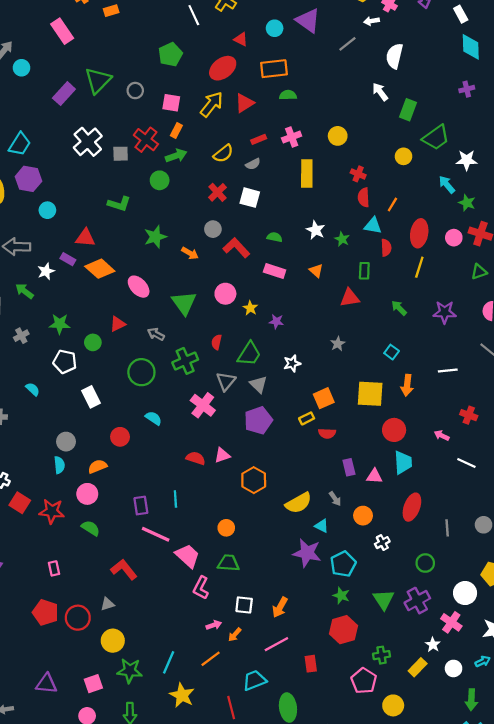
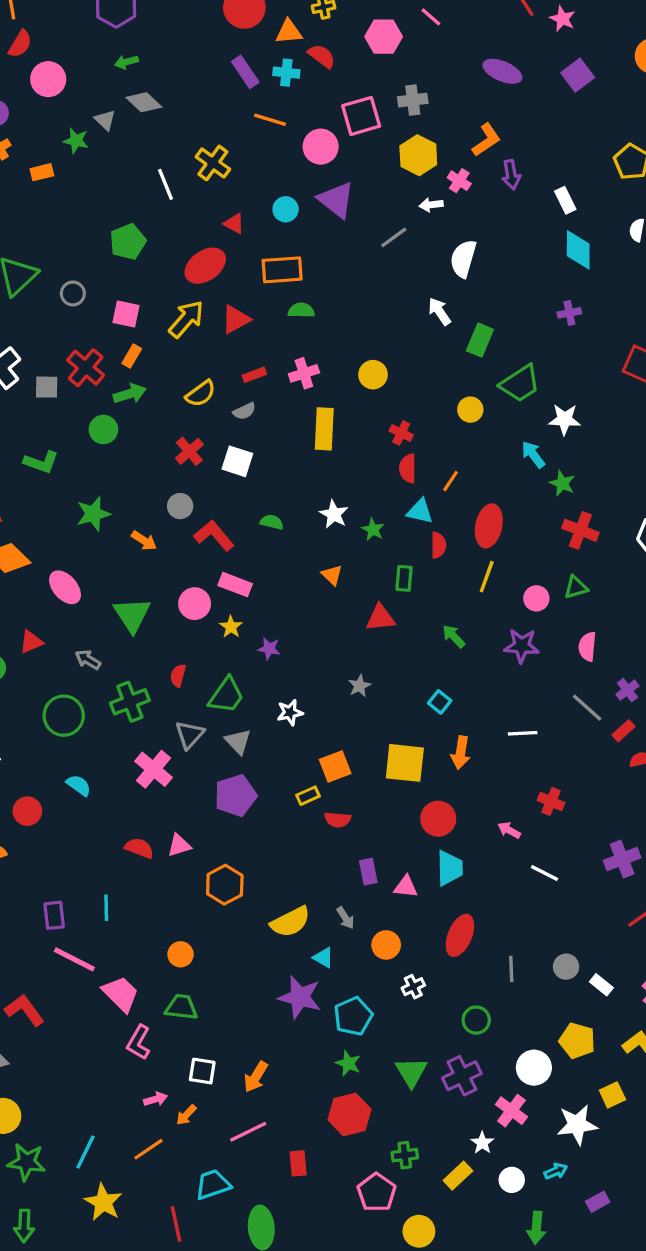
pink circle: (454, 238) -> (536, 598), moved
pink rectangle: (275, 271) -> (235, 585), moved

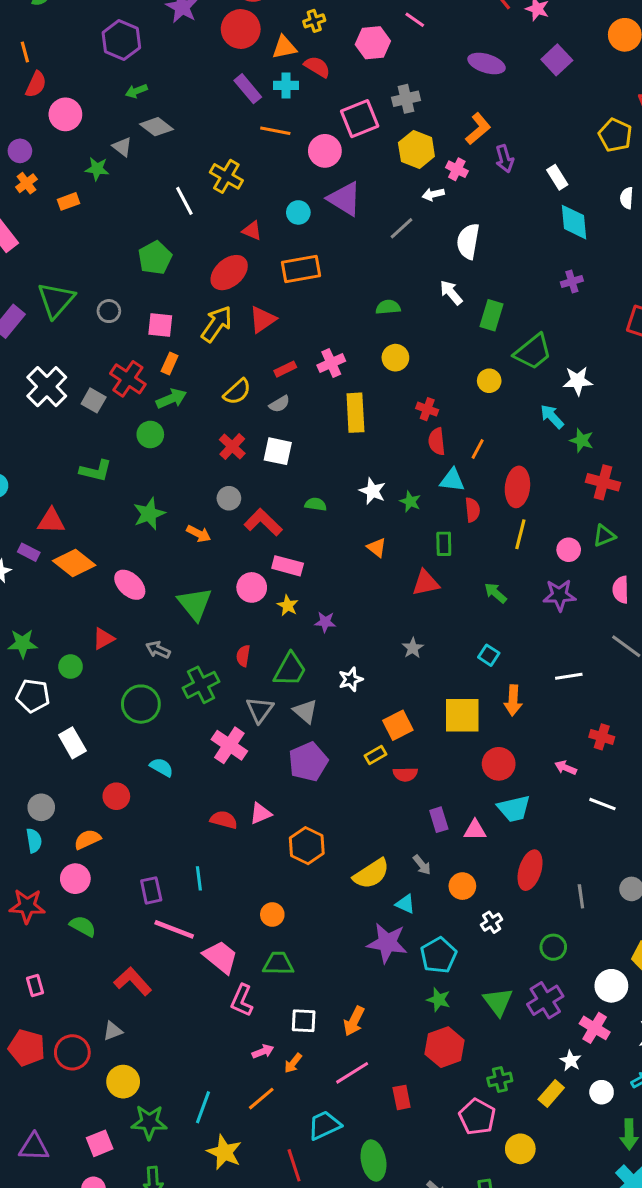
green semicircle: (301, 310) -> (388, 307), moved
gray square: (47, 387) -> (94, 400), turned 35
cyan trapezoid: (450, 868) -> (514, 809), turned 84

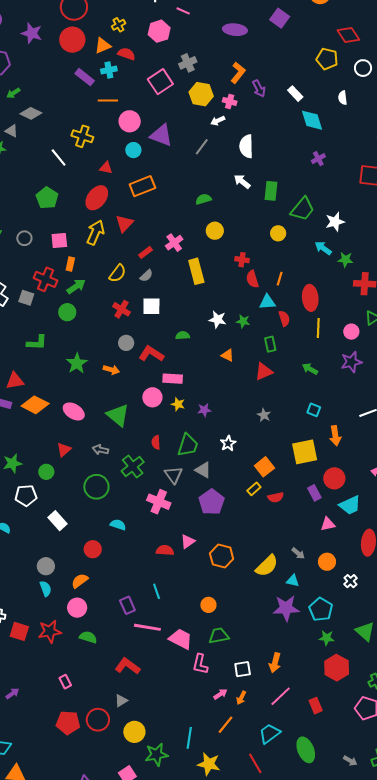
pink circle: (325, 151) -> (130, 121), moved
purple rectangle: (439, 820) -> (314, 493), moved

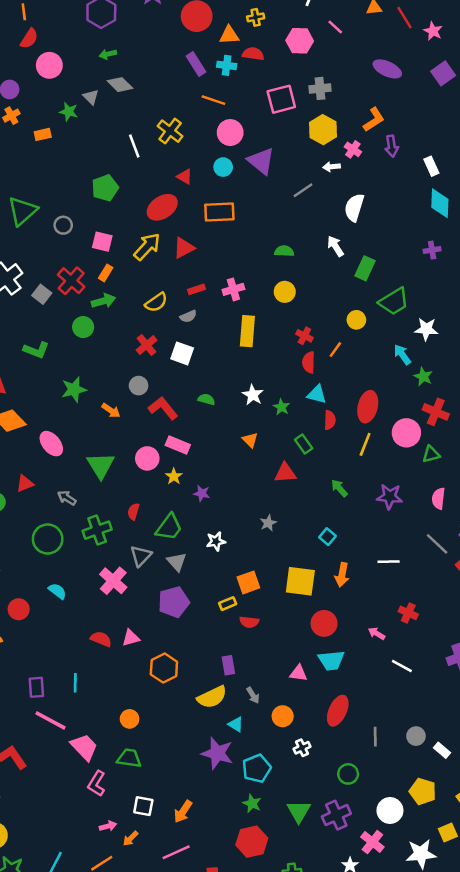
red semicircle: (126, 54) -> (253, 54), turned -30
orange line: (280, 279) -> (335, 350), moved
pink circle: (351, 332) -> (406, 433), moved, size x1.5
green rectangle: (270, 344) -> (304, 444), turned -42
purple rectangle: (314, 493) -> (228, 665), moved

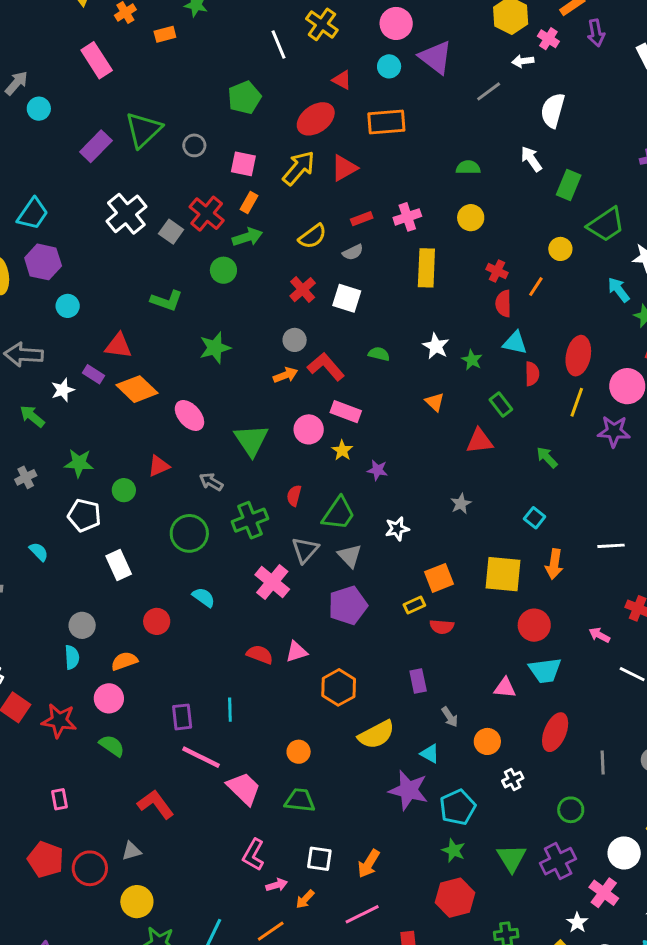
orange arrow: (111, 410) -> (285, 375), moved, turned -54
purple star: (390, 497) -> (614, 431), moved
yellow semicircle: (212, 697) -> (376, 735), moved
pink L-shape: (97, 784) -> (253, 855), moved

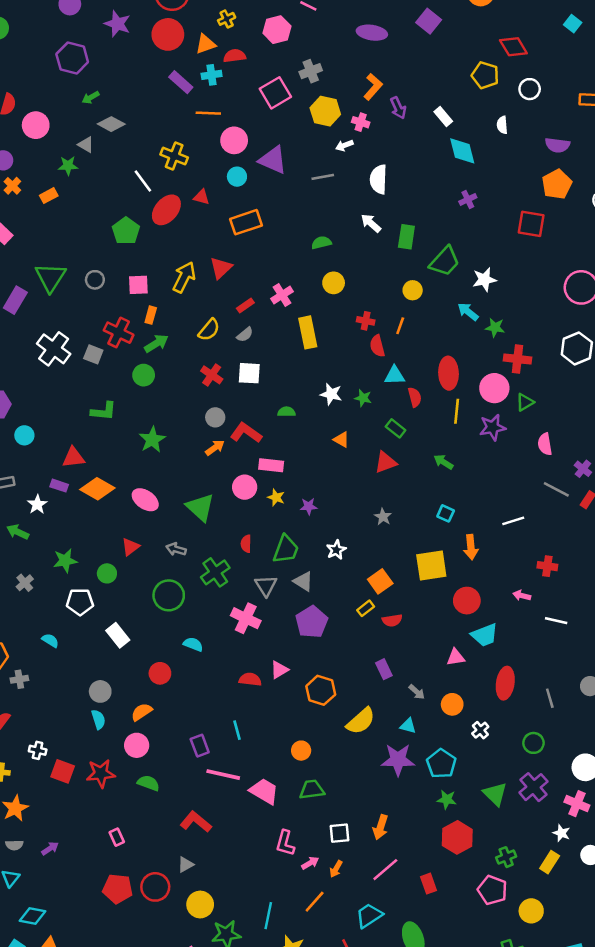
gray line: (489, 91) -> (323, 177), turned 40
red ellipse: (316, 119) -> (166, 210), moved

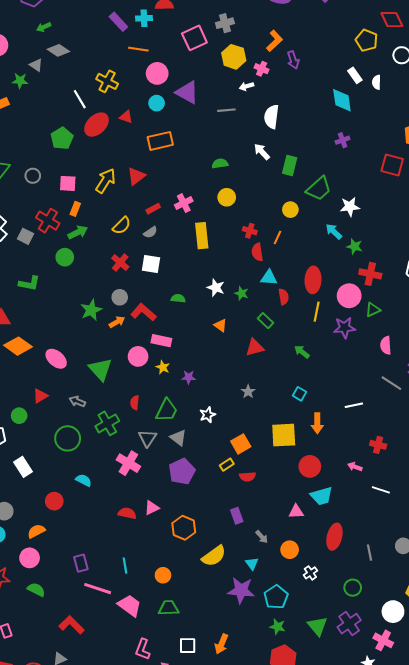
white rectangle: (443, 117) -> (355, 75), moved
green star: (152, 440) -> (91, 310), moved
cyan triangle: (408, 726) -> (252, 564), turned 32
cyan line: (237, 730) -> (125, 566), moved

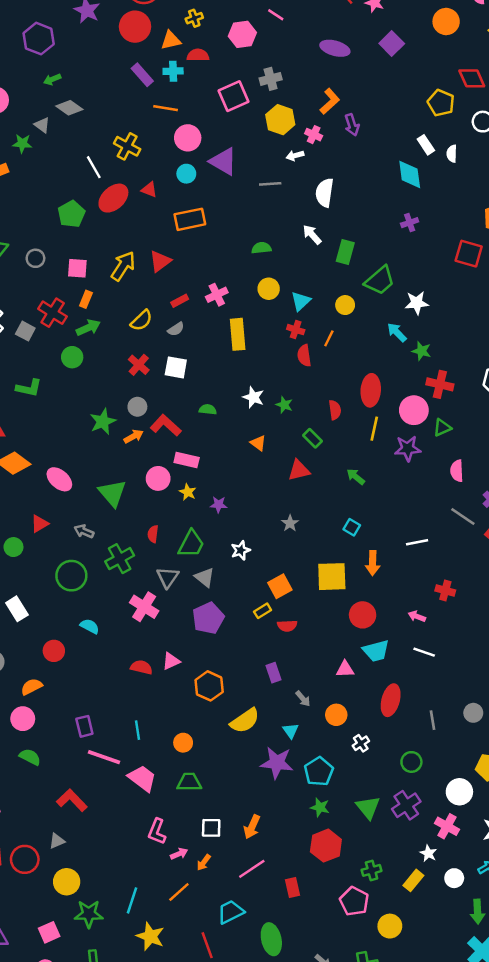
cyan triangle: (269, 278) -> (301, 301), moved, turned -48
white line: (381, 490) -> (424, 652), moved

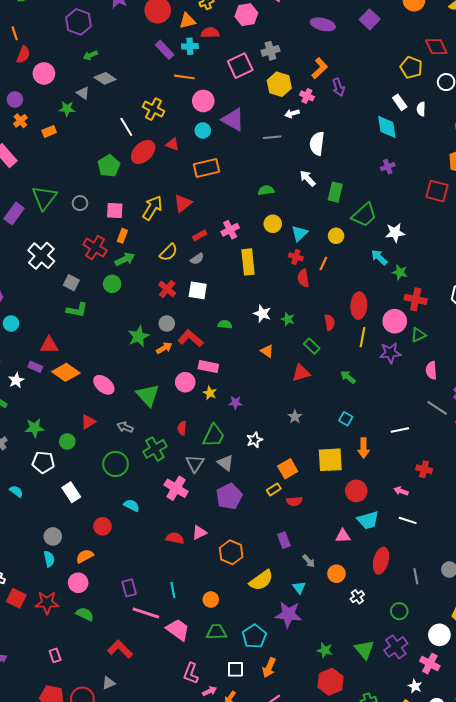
gray square: (25, 331) -> (71, 283), moved
cyan pentagon: (319, 772) -> (254, 636), moved

